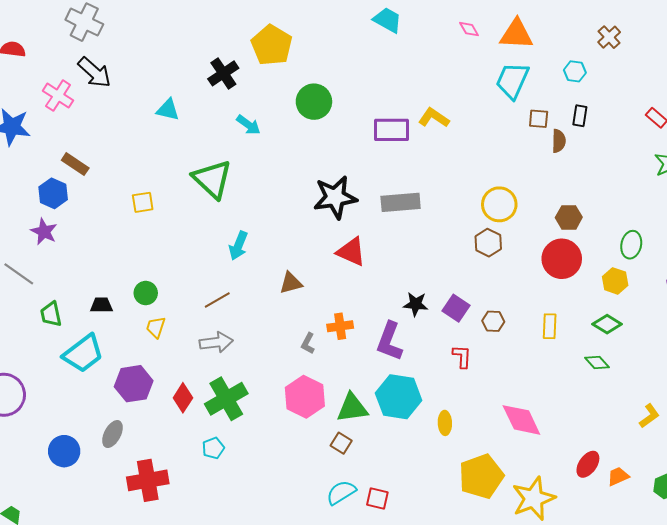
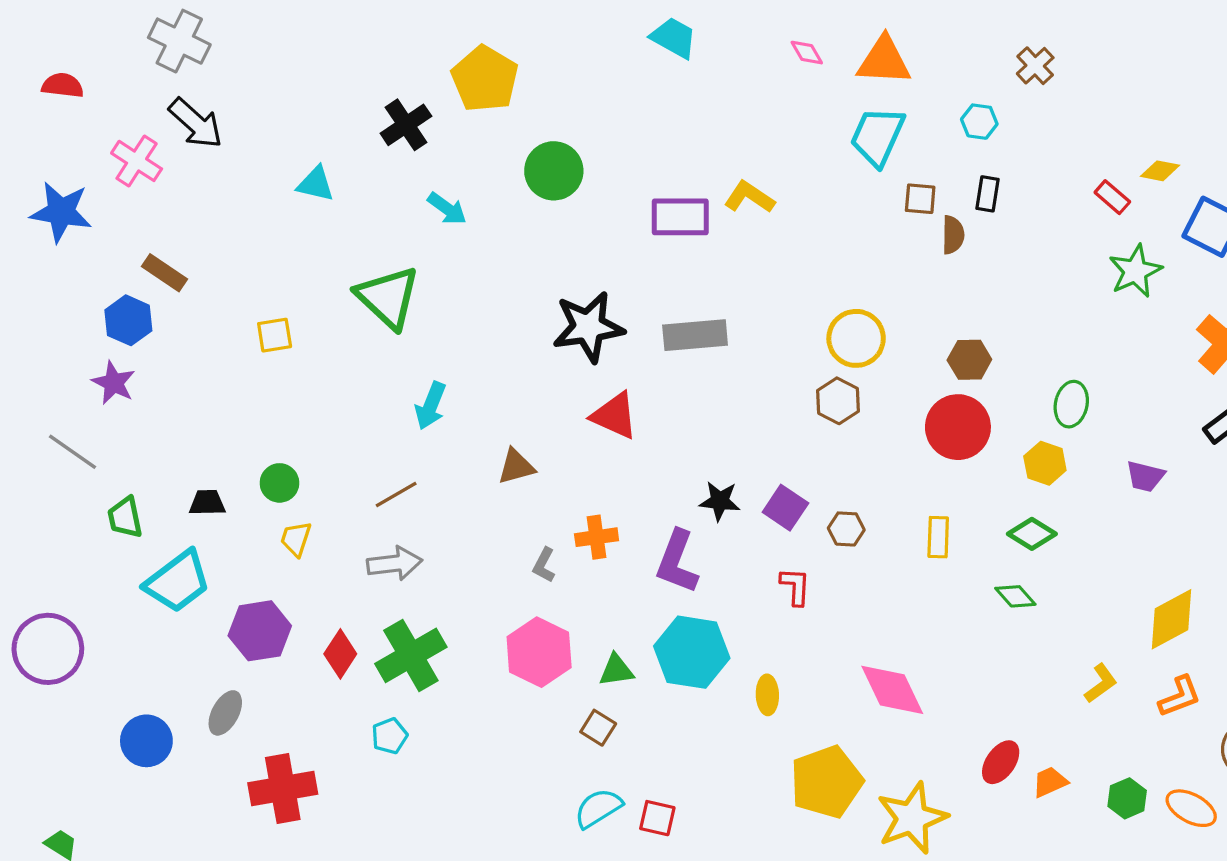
green triangle: (352, 408) -> (616, 670), size x0.7

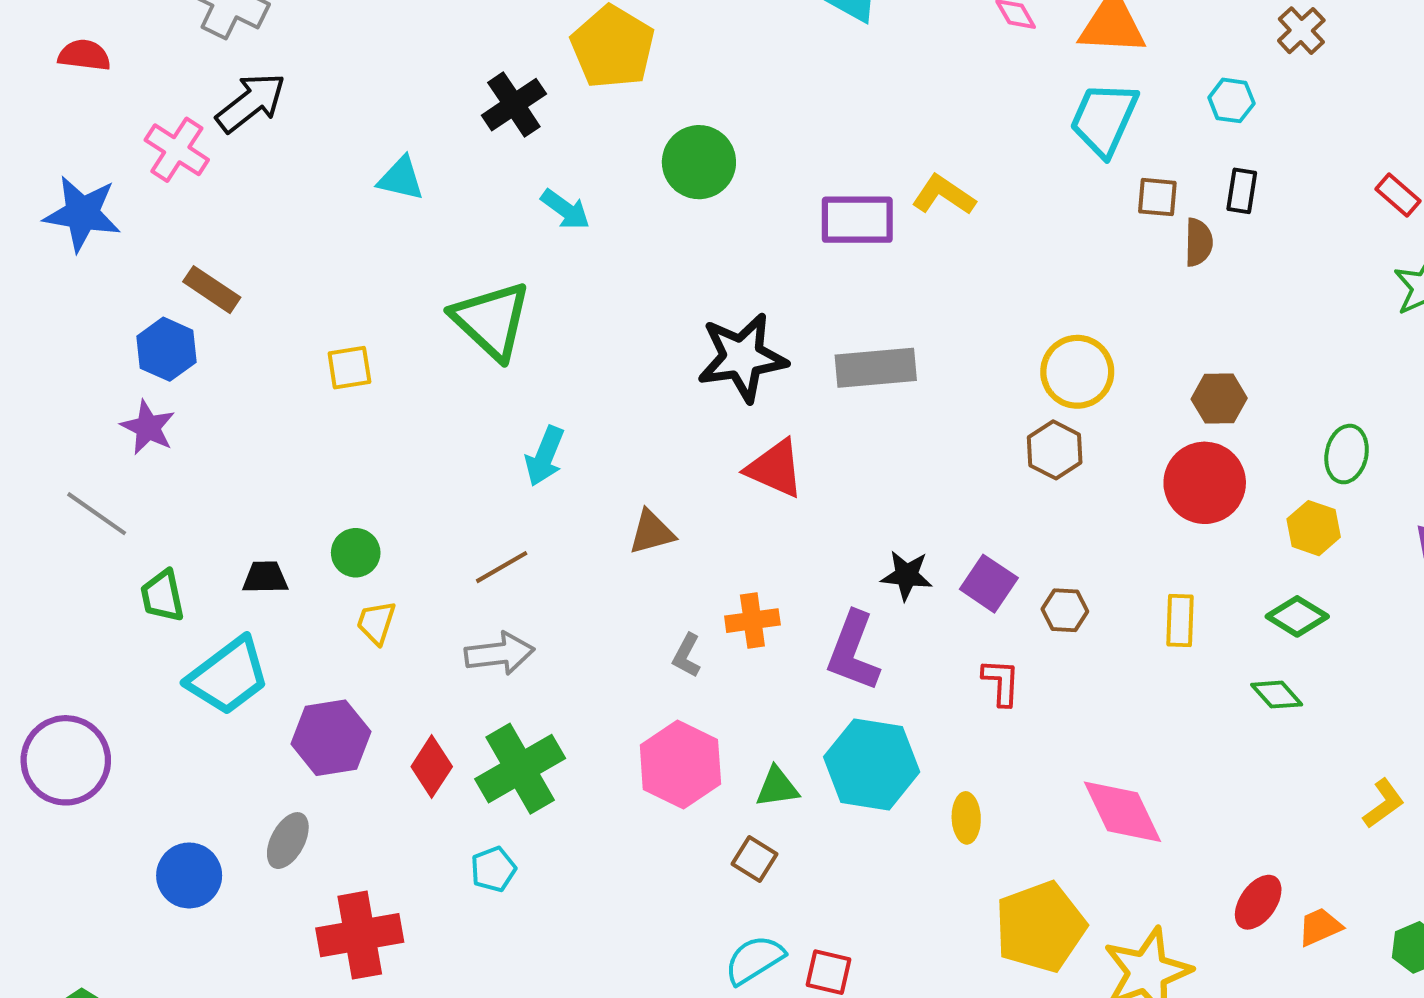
black arrow: (196, 123) -> (251, 102), turned -80

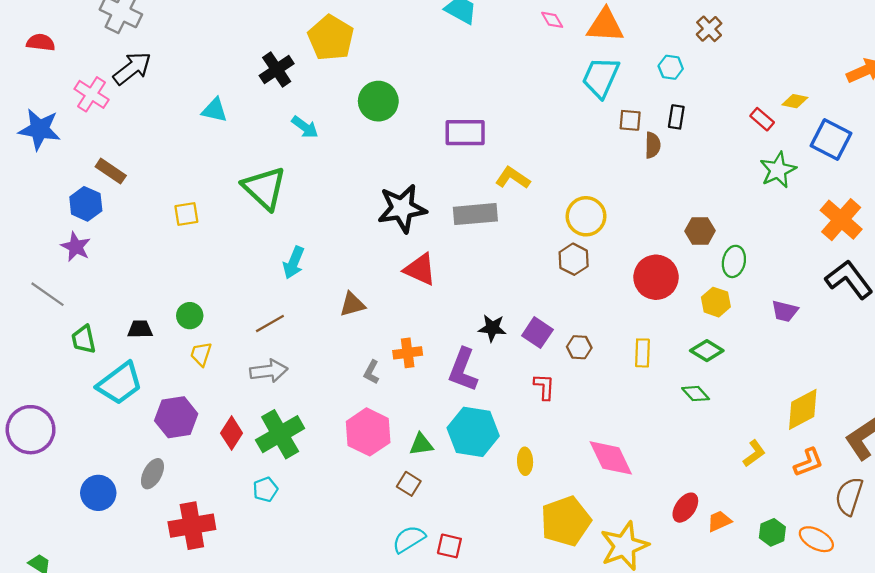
yellow L-shape: (944, 195) -> (513, 178), moved
brown hexagon: (1219, 399) -> (700, 231), moved

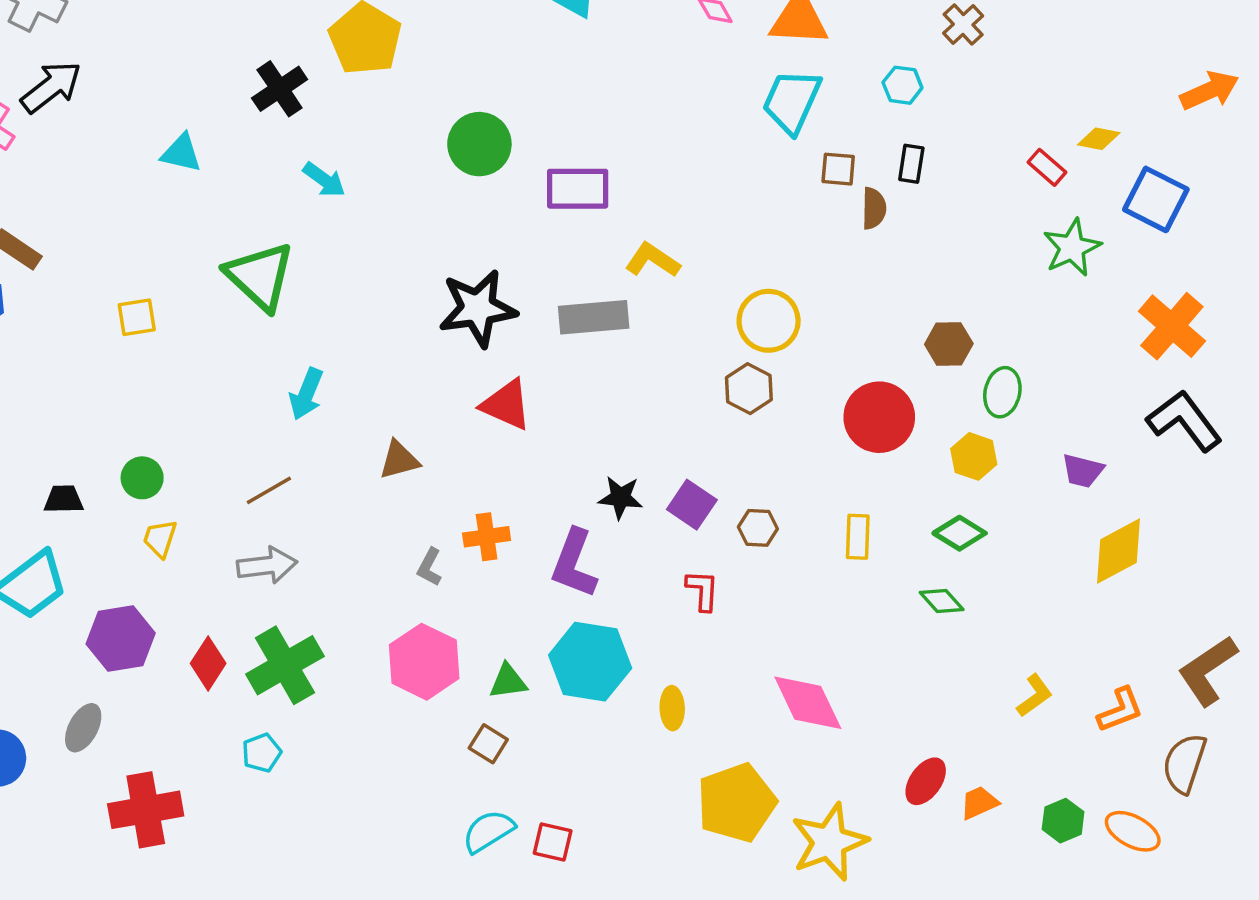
green circle: (378, 101) -> (479, 144), moved
yellow diamond: (803, 409) -> (1118, 551), moved

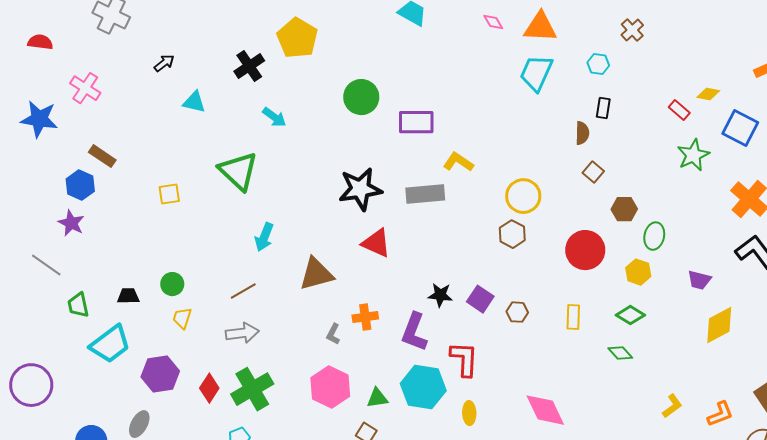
black arrow: (51, 87) -> (164, 63), moved, size x0.6
brown square: (838, 169) -> (593, 172), moved, turned 35
brown triangle: (399, 460) -> (316, 274), size x1.5
red L-shape: (703, 590) -> (464, 359), moved, size x1.5

